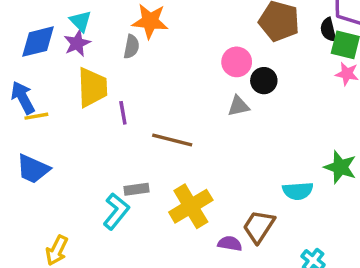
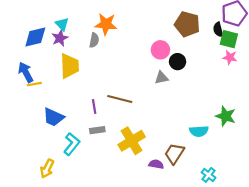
purple line: (123, 113) -> (94, 107), moved
blue trapezoid: (33, 169) -> (53, 117), moved
cyan L-shape: (116, 211) -> (72, 144), moved

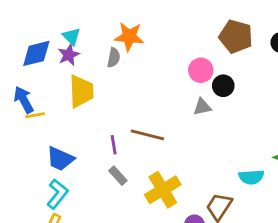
gray rectangle: (97, 130) -> (118, 176), turned 56
cyan L-shape: (72, 144) -> (57, 194), moved

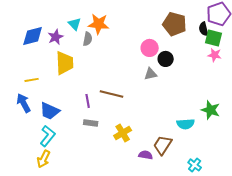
cyan triangle: (71, 37) -> (75, 24), moved
blue arrow: (24, 100) -> (24, 103), moved
gray rectangle: (118, 176) -> (91, 123), turned -40
yellow cross: (163, 190) -> (123, 133), size x0.7

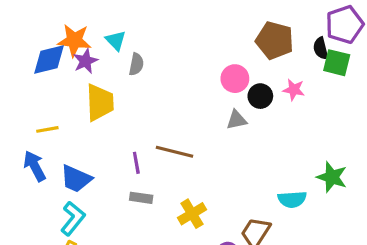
orange star: (99, 24) -> (74, 40), moved
pink star: (215, 55) -> (294, 90), moved

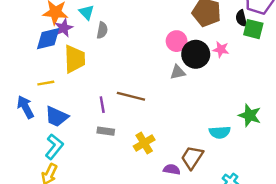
blue diamond: (49, 59) -> (48, 39), moved
black circle: (260, 96) -> (196, 54), size x1.5
yellow line: (47, 129) -> (46, 83), moved

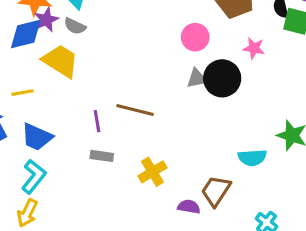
gray semicircle: (102, 30) -> (75, 26), moved, turned 105
black circle: (196, 54) -> (222, 78), moved
yellow trapezoid: (75, 59) -> (61, 61), turned -56

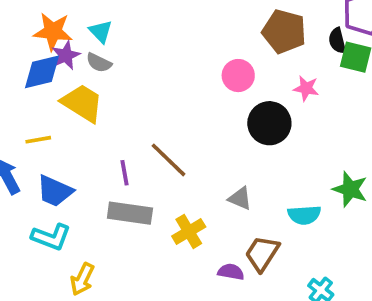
gray triangle: (197, 78) -> (240, 198), moved, turned 35
brown line: (135, 110) -> (169, 160), turned 30
gray rectangle: (102, 156) -> (130, 213), size x1.6
cyan L-shape: (34, 177) -> (51, 237), turned 72
yellow arrow: (27, 213) -> (82, 279), moved

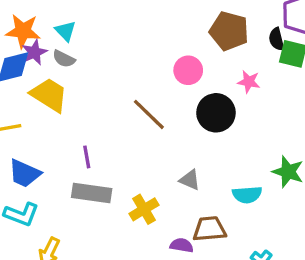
brown line: (169, 160) -> (149, 114), moved
brown trapezoid: (262, 253) -> (209, 229), turned 52

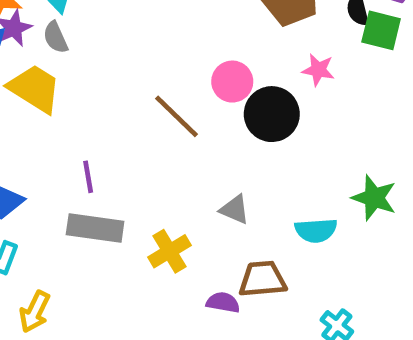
gray semicircle: (64, 59) -> (56, 37), turned 40
pink circle: (188, 70) -> (232, 82), moved

